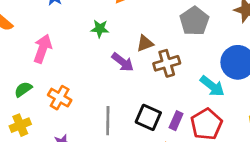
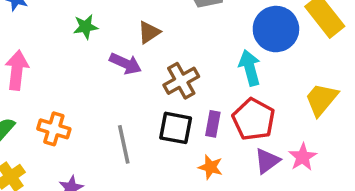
brown cross: (167, 63) -> (181, 81), moved
cyan arrow: (212, 86) -> (250, 68), turned -130

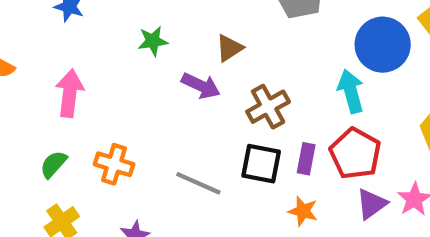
gray line: (124, 144) -> (198, 183), turned -54

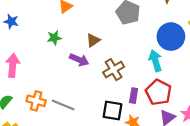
black square: (261, 164) -> (112, 111), moved
gray line: (198, 183) -> (63, 105), moved

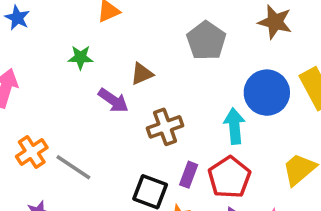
orange cross: (36, 101) -> (32, 152), turned 30

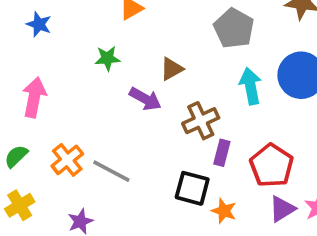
cyan arrow: (234, 126) -> (251, 86), moved
purple rectangle: (189, 175) -> (222, 153), moved

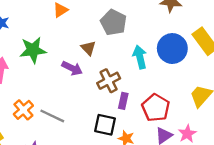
gray pentagon: (234, 28) -> (113, 22), moved
green star: (107, 58) -> (33, 50), moved, size x1.6
brown triangle: (172, 69) -> (88, 48), turned -42

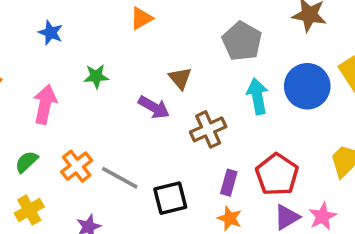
gray pentagon: (113, 22) -> (242, 41), moved
green star: (33, 50) -> (96, 76), size x0.6
purple rectangle: (123, 101) -> (229, 183), moved
black square: (105, 125) -> (170, 198), moved, turned -30

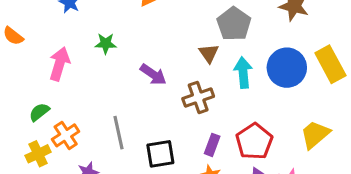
brown triangle: (180, 78) -> (209, 53), moved
orange cross: (77, 166) -> (66, 135), moved
gray line: (120, 178) -> (118, 133), turned 44

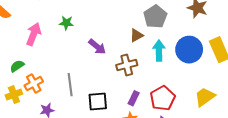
brown triangle: (209, 53) -> (136, 35), turned 32

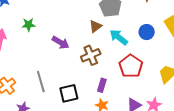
cyan arrow: (159, 50) -> (119, 37), turned -42
blue circle: (189, 50) -> (147, 32), size x0.6
red pentagon: (163, 98) -> (131, 66), moved

